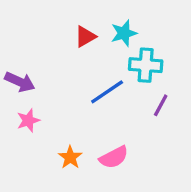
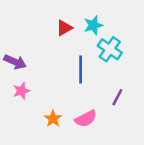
cyan cross: (146, 65) -> (110, 49), turned 30
blue line: (107, 92) -> (81, 69), turned -56
purple line: (161, 105) -> (117, 97), moved

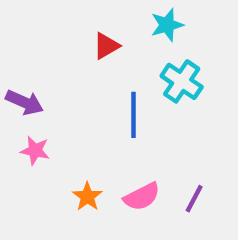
cyan star: (93, 25) -> (167, 25), moved
pink star: (21, 91) -> (35, 151), turned 30
purple line: (117, 97) -> (194, 199), moved

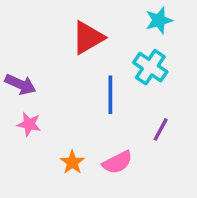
cyan star: (167, 25) -> (159, 20), moved
red triangle: (106, 46) -> (88, 38), size x1.5
purple line: (194, 199) -> (161, 129), moved

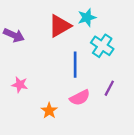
cyan star: (159, 20) -> (87, 18), moved
purple arrow: (20, 84) -> (14, 35), moved
pink semicircle: (117, 162) -> (80, 98), moved

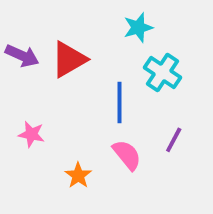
red triangle: (60, 26) -> (69, 59), moved
pink semicircle: (80, 98) -> (127, 155), turned -102

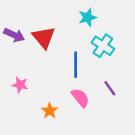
red triangle: (69, 59) -> (44, 37), turned -40
purple line: (174, 140) -> (110, 88), turned -63

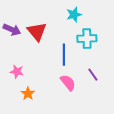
cyan cross: (103, 46) -> (87, 39), turned -36
orange star: (50, 111) -> (28, 94), moved

